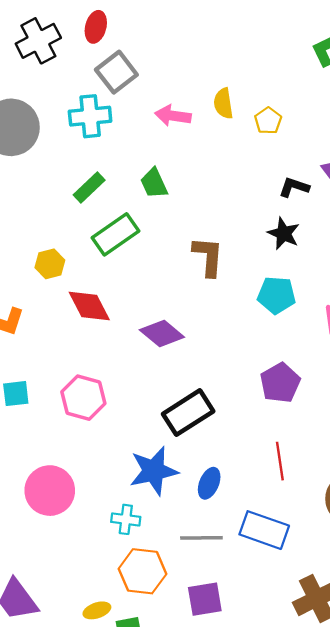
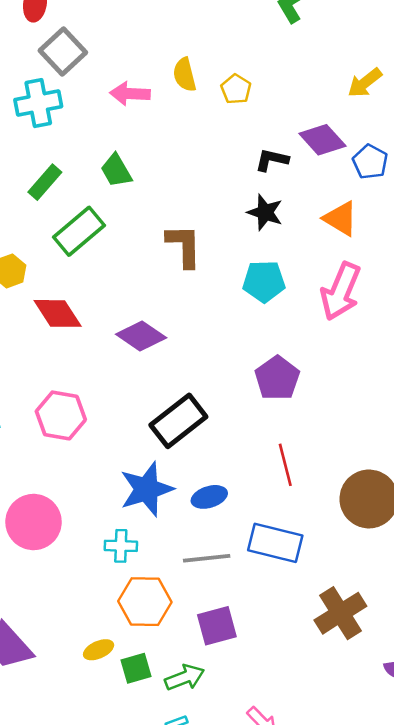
blue ellipse: (209, 483) -> (209, 497), turned 56

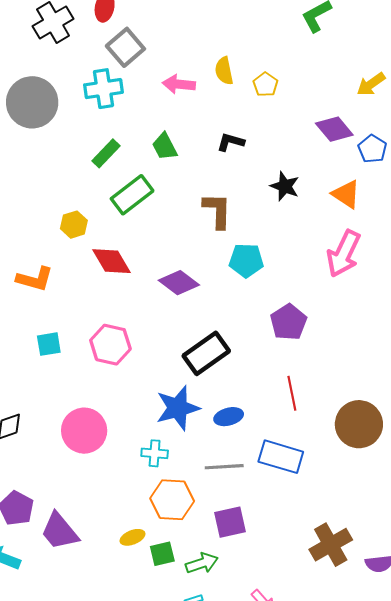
black L-shape: (272, 160) -> (231, 142), moved
cyan pentagon: (264, 281) -> (246, 260), moved
brown cross: (340, 613) -> (331, 545), moved

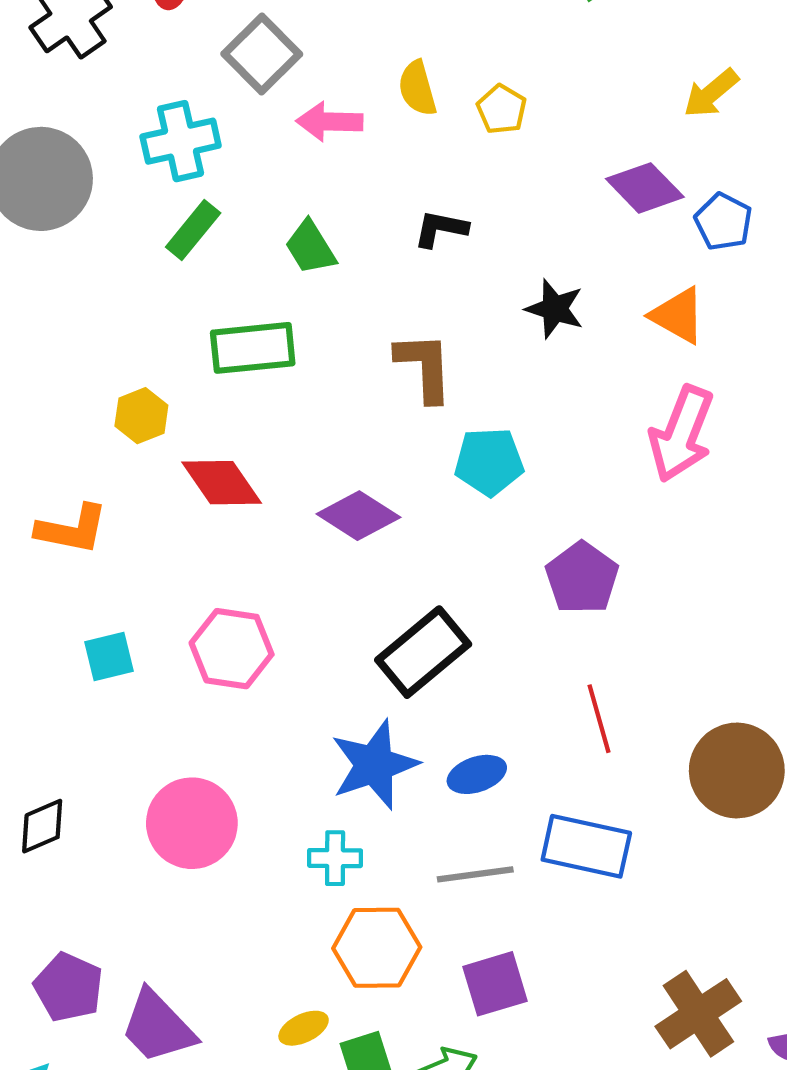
gray square: (125, 47) -> (262, 54), moved
green rectangle: (106, 153) -> (193, 230), moved
green rectangle: (132, 195) -> (253, 348), turned 36

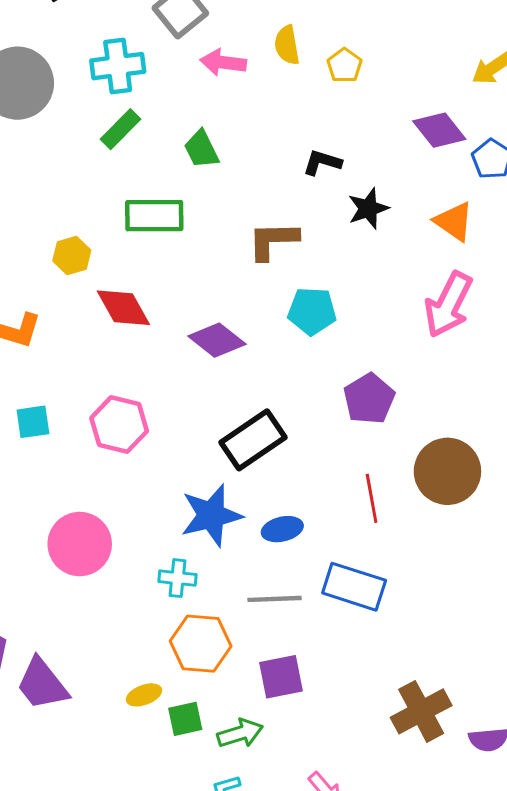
black L-shape: (441, 229) -> (322, 162), moved
black star: (555, 309) -> (368, 209), turned 30
brown L-shape: (424, 367) -> (273, 240), turned -94
brown circle: (737, 770) -> (447, 471), moved

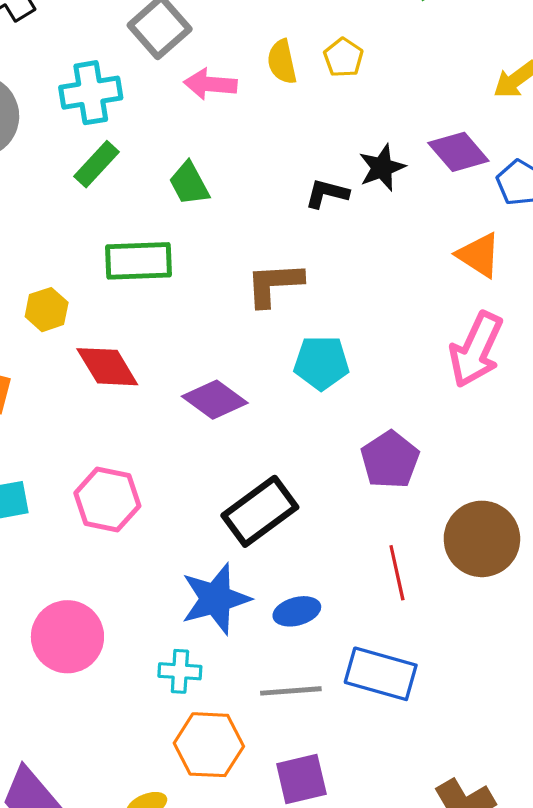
yellow pentagon: (344, 65) -> (343, 58), moved
black star: (368, 209) -> (382, 168), moved

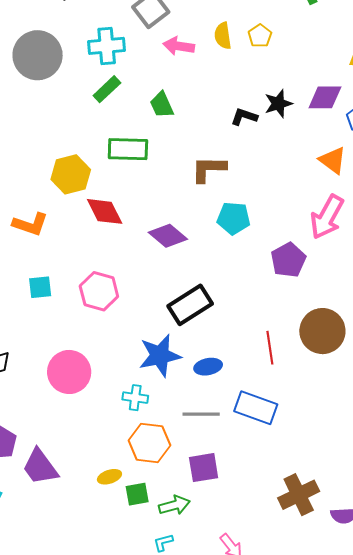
purple diamond: (458, 152) -> (325, 97), turned -54
yellow hexagon: (47, 310) -> (71, 174), size x1.5
purple pentagon: (390, 460) -> (288, 260), moved

